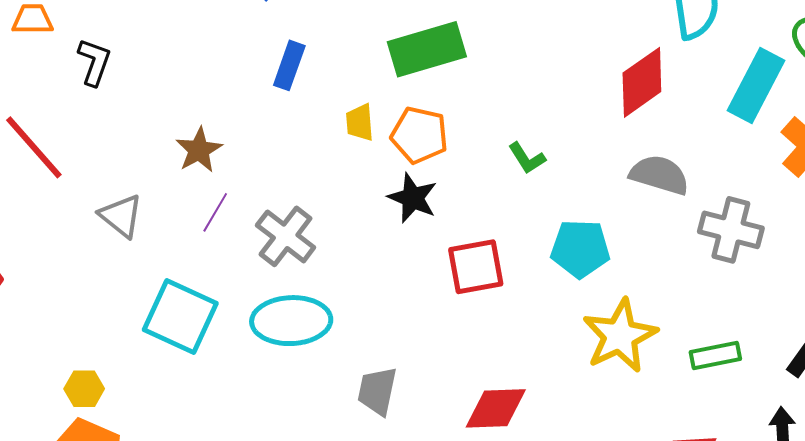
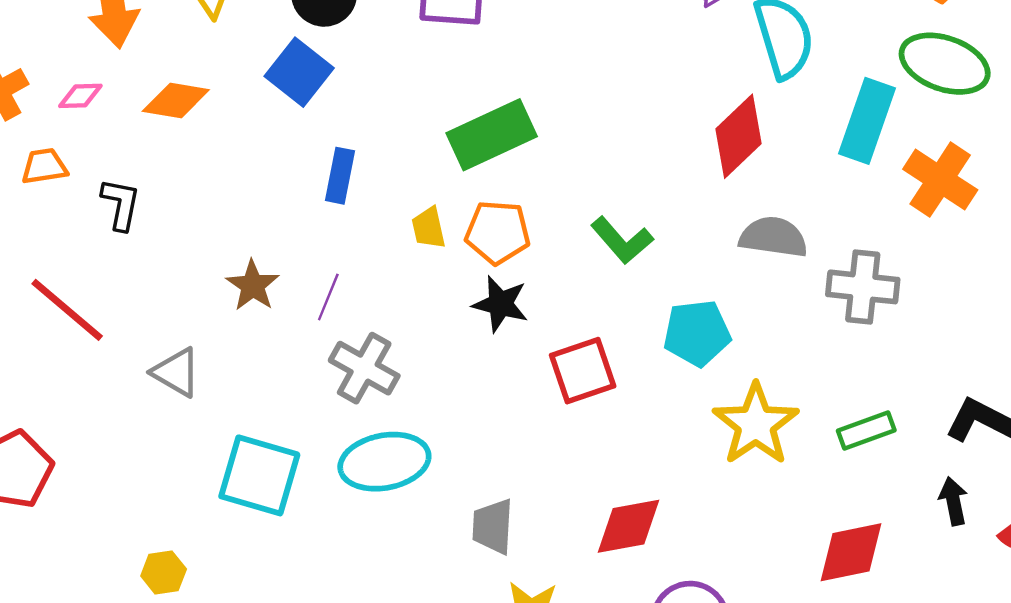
green L-shape: (527, 158) -> (622, 240), size x1.4
purple line: (215, 212) -> (328, 297), moved

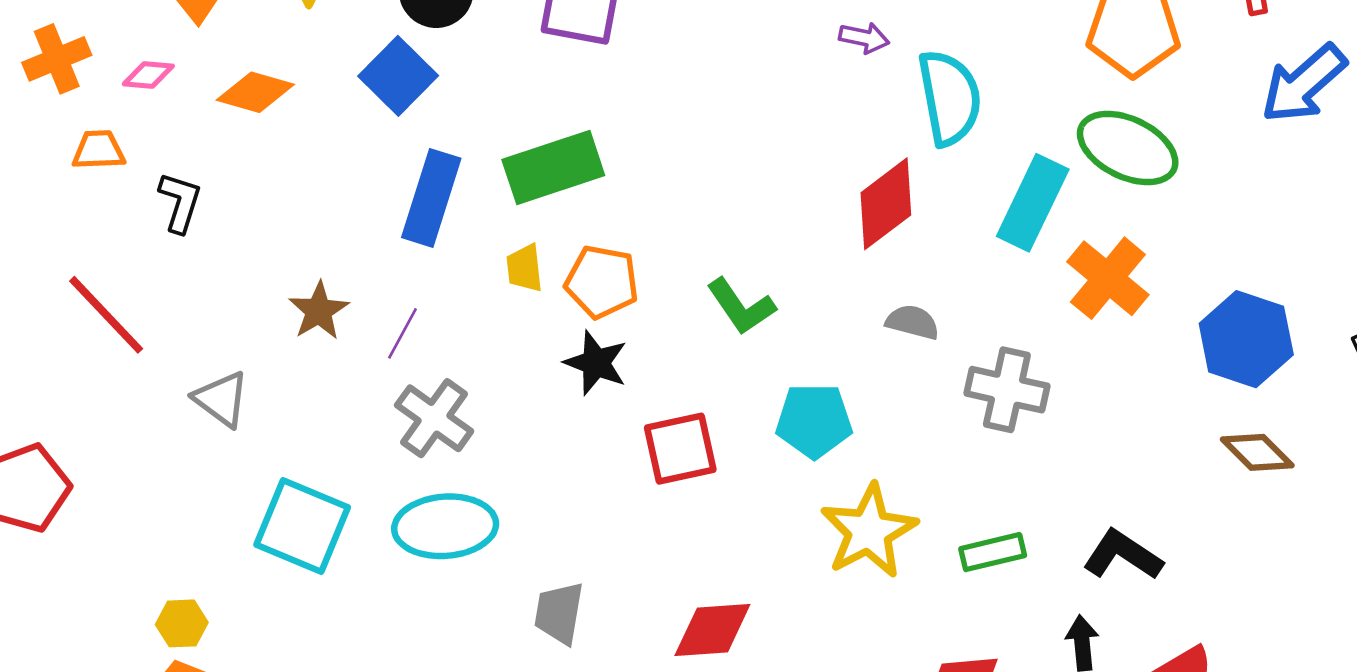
green rectangle: (492, 135) -> (553, 167), moved
blue rectangle: (340, 176) -> (431, 198), size x1.5
gray semicircle: (773, 237) -> (912, 322), size x0.7

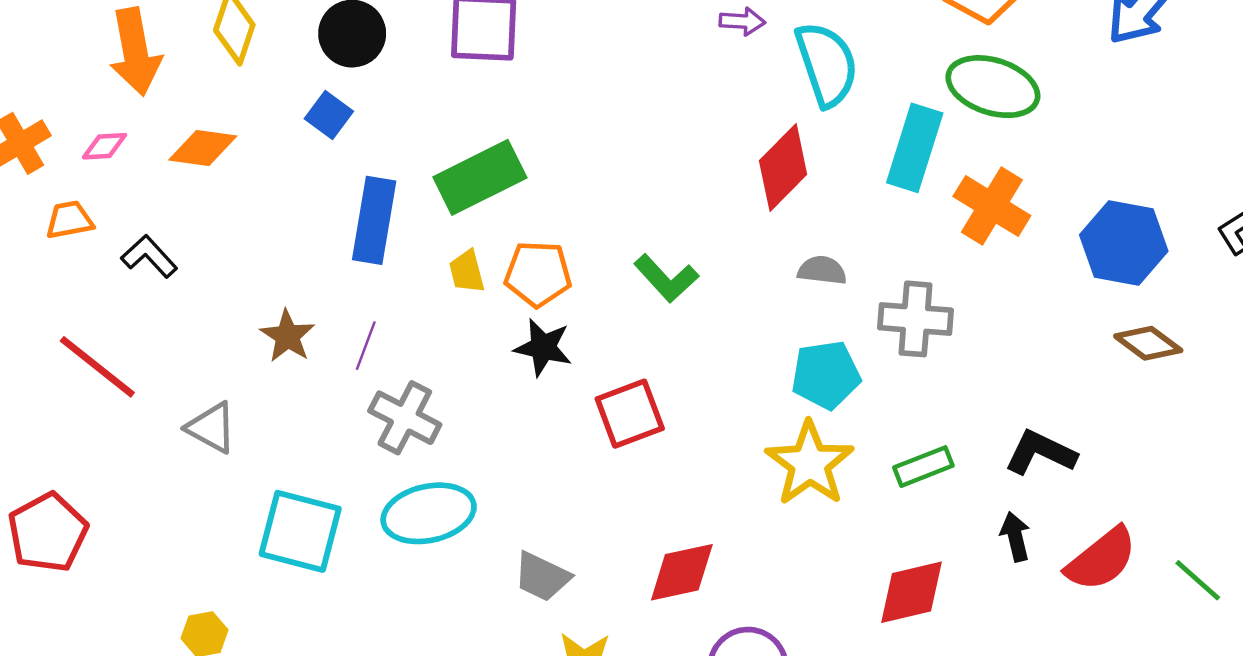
blue square: (398, 76) -> (329, 115), size x0.7
black L-shape: (180, 202) -> (149, 256), turned -52
cyan pentagon: (814, 421) -> (826, 375), moved
gray trapezoid: (559, 613) -> (542, 577), turned -66

